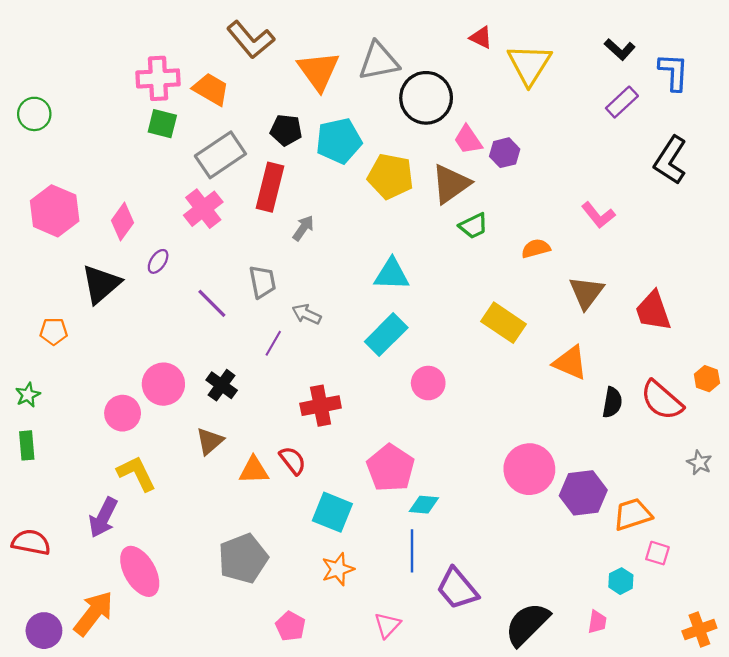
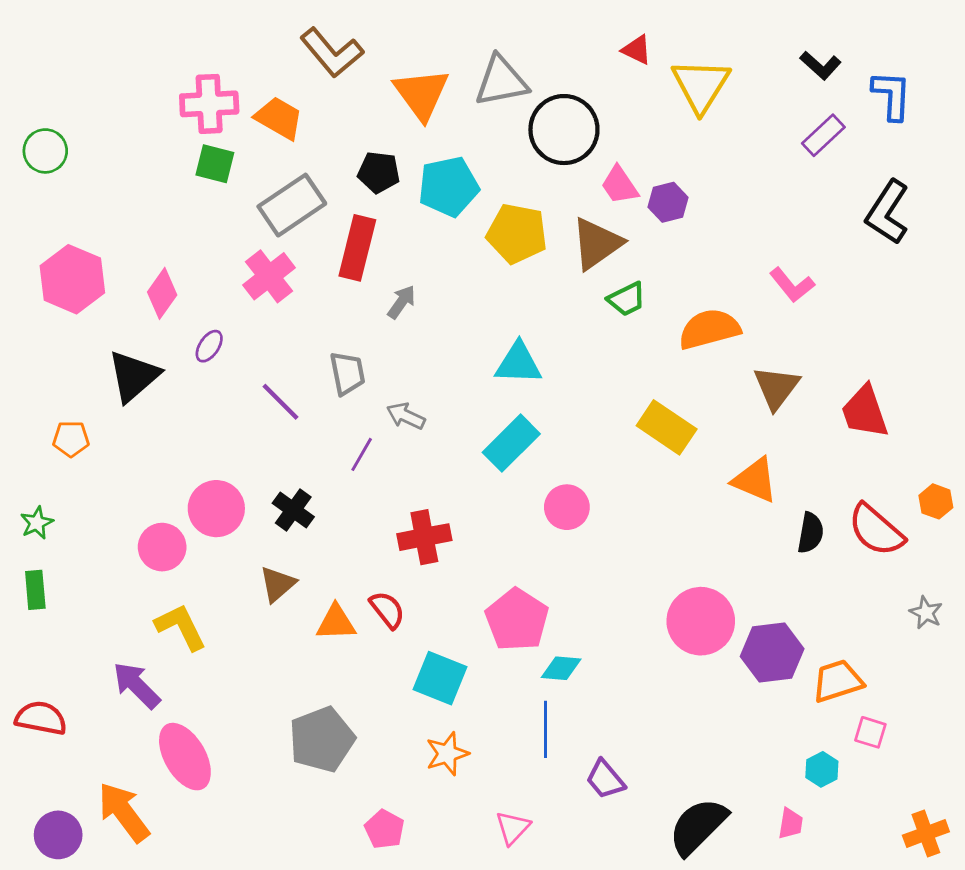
orange semicircle: (536, 248) -> (709, 329), size x1.6
purple arrow: (103, 518) -> (136, 685), turned 108
purple trapezoid: (457, 589) -> (605, 779), size x0.7
orange arrow: (93, 613) -> (124, 812), turned -75

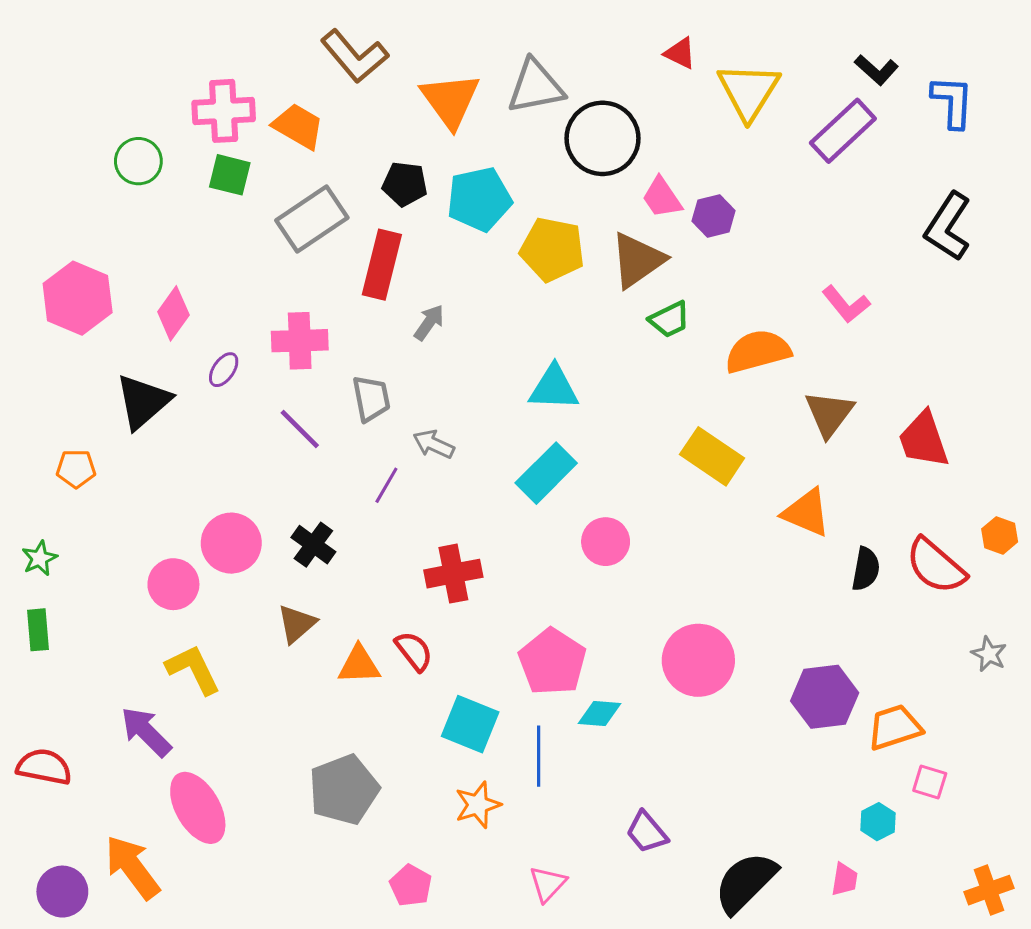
purple rectangle: (823, 135) -> (843, 131), moved, size x1.4
green circle: (45, 151) -> (138, 161), moved
pink cross: (269, 276) -> (300, 341), moved, turned 36
pink circle: (701, 621) -> (698, 660), moved
blue line: (545, 729) -> (539, 756), moved

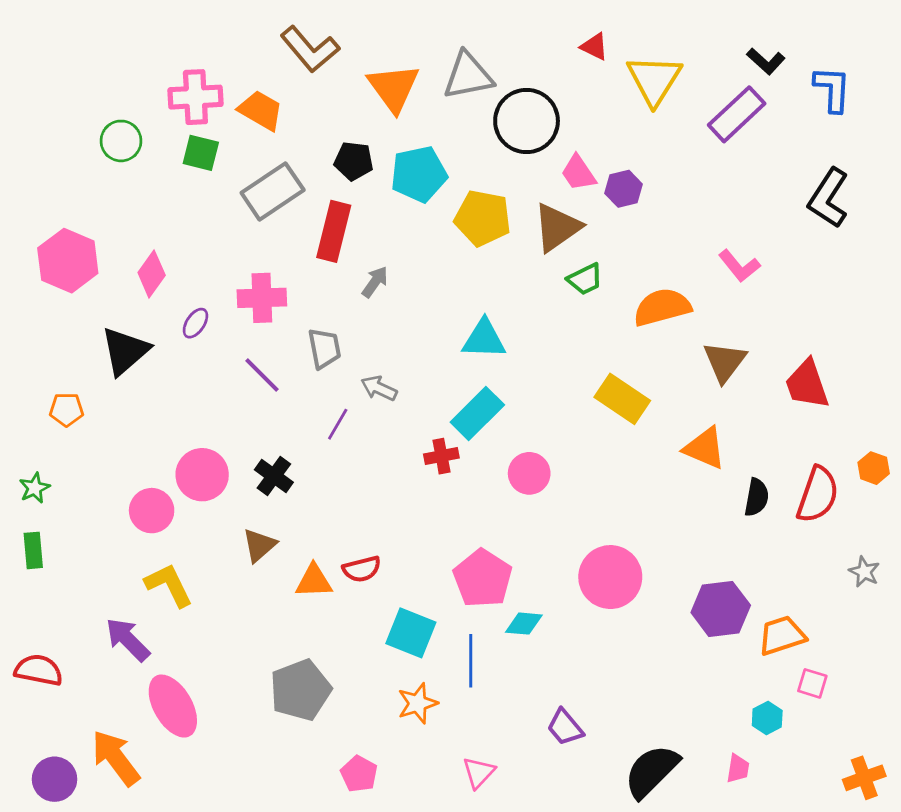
red semicircle: (936, 566) -> (818, 495), turned -112
red cross: (453, 574) -> (441, 456), moved, size x0.7
red semicircle: (414, 651) -> (362, 569), turned 114

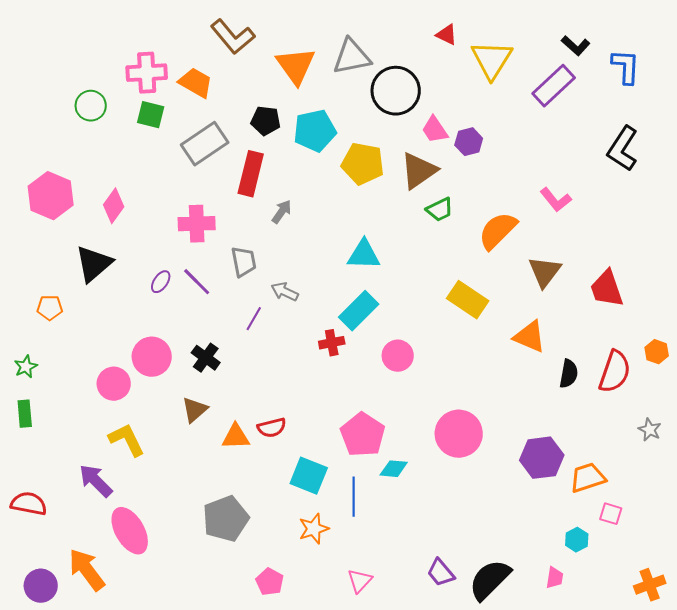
orange semicircle: (662, 307) -> (498, 231), turned -30
purple ellipse: (195, 323) -> (161, 282), moved
purple trapezoid: (565, 727) -> (441, 573), moved

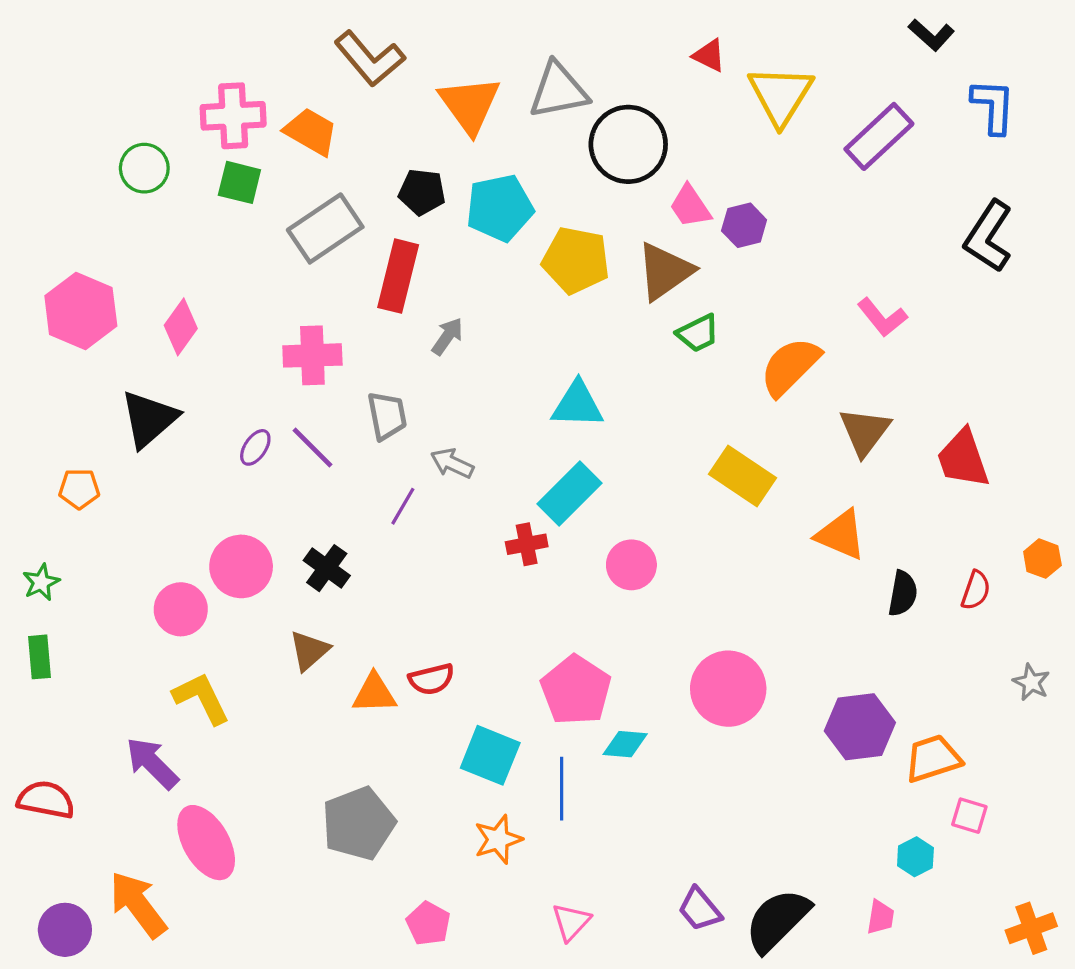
black L-shape: (576, 46) -> (931, 35), moved
red semicircle: (615, 372) -> (976, 590), size x0.6

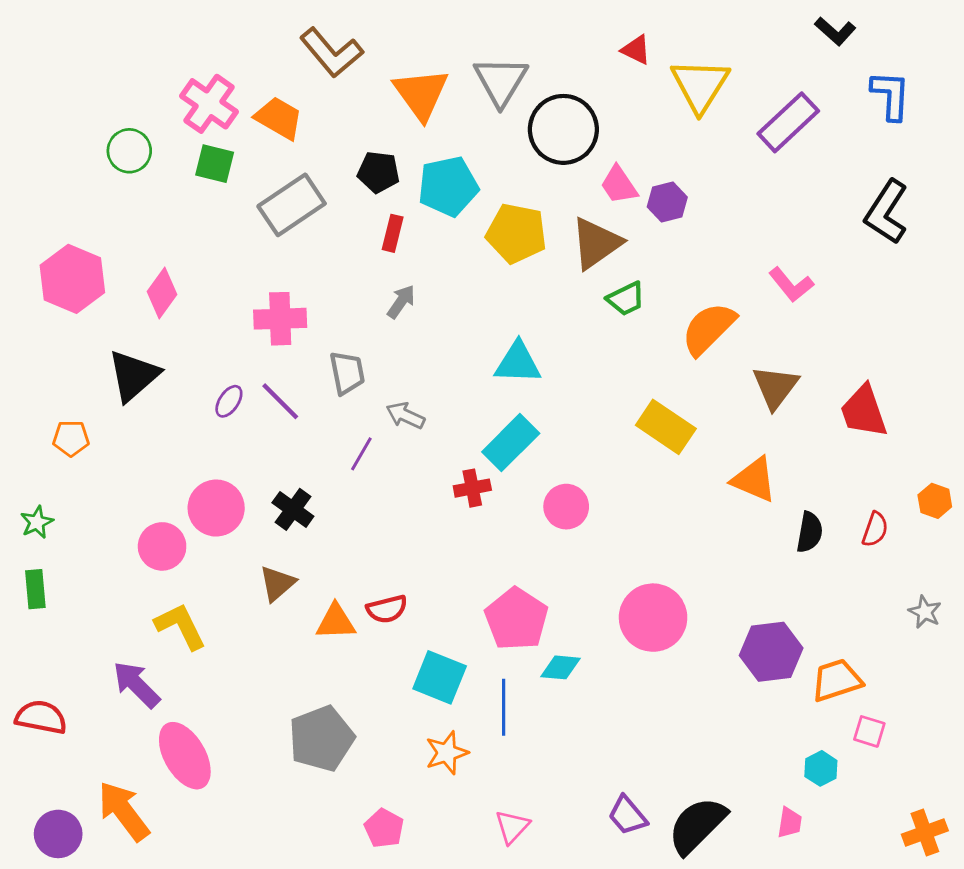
gray triangle: (558, 90) -> (501, 81), turned -48
pink cross: (233, 116) -> (209, 104), turned 38
red rectangle: (398, 276) -> (393, 233), moved, size x0.6

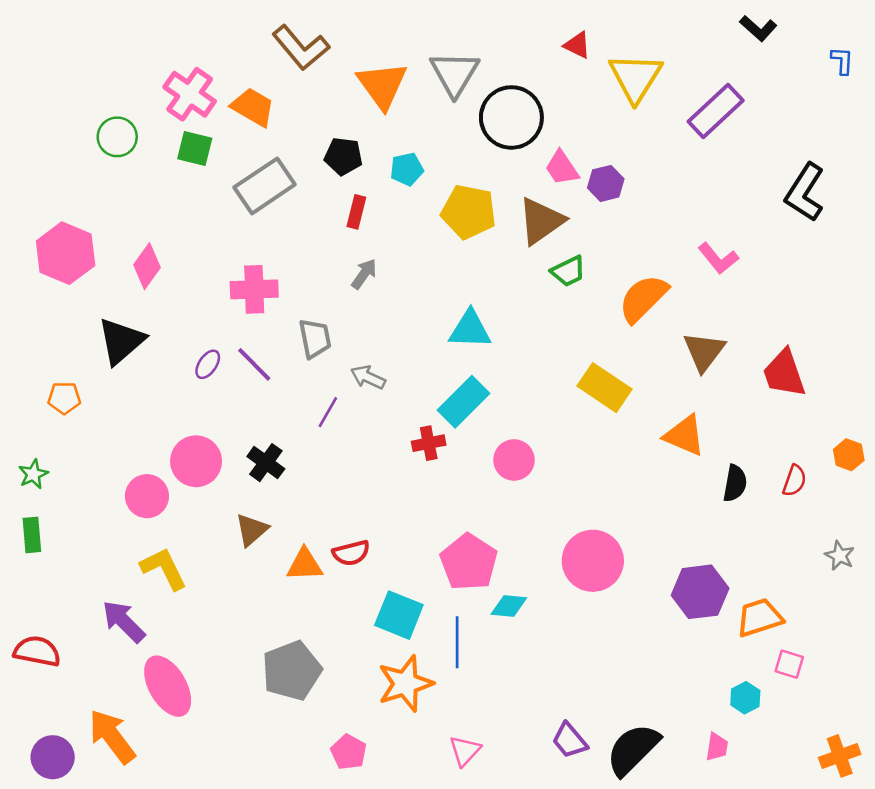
blue L-shape: (891, 95) -> (842, 61), moved, size x0.6
cyan pentagon: (448, 186) -> (407, 169), size x0.6
orange star: (447, 753) -> (405, 684), size x1.4

